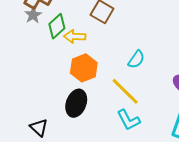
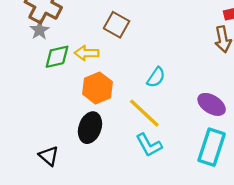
green diamond: (57, 26) -> (57, 57), moved, turned 30

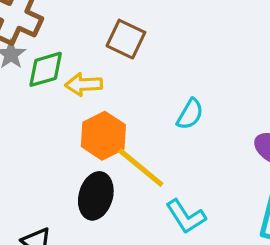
green diamond: (57, 57) -> (46, 69), moved
yellow line: (144, 113) -> (141, 168), moved

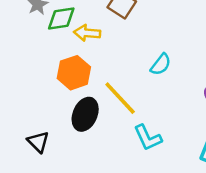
orange hexagon: (103, 136) -> (74, 73), moved

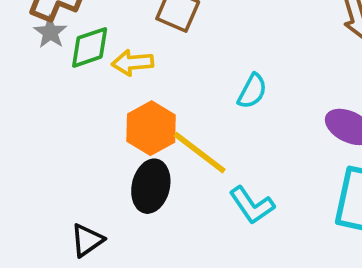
orange hexagon: (74, 73) -> (151, 128), moved
black triangle: (38, 142) -> (87, 240), turned 50

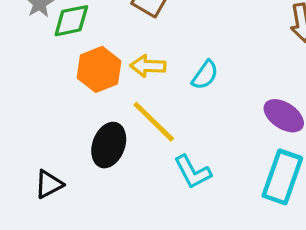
yellow arrow: (133, 63) -> (148, 66), moved
orange hexagon: (151, 128) -> (99, 69), moved

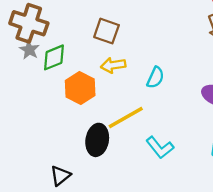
yellow arrow: (148, 66) -> (113, 65), moved
yellow line: (154, 122) -> (126, 117), turned -63

